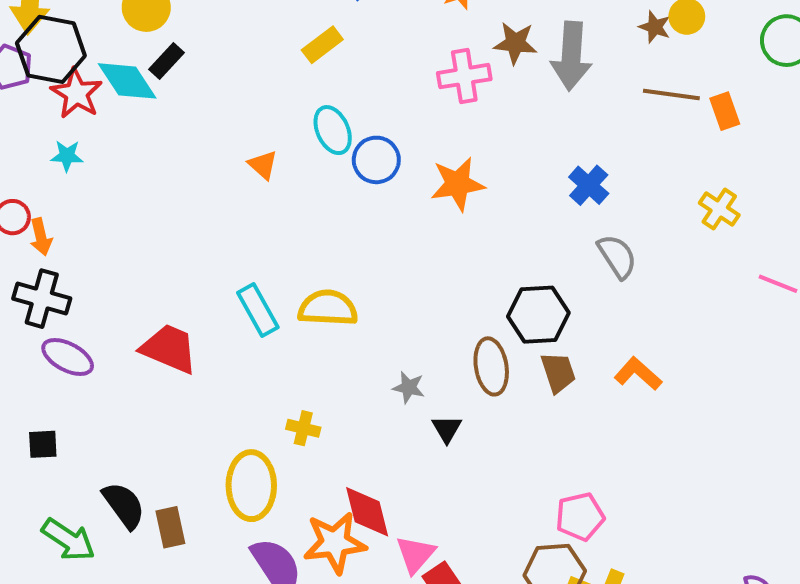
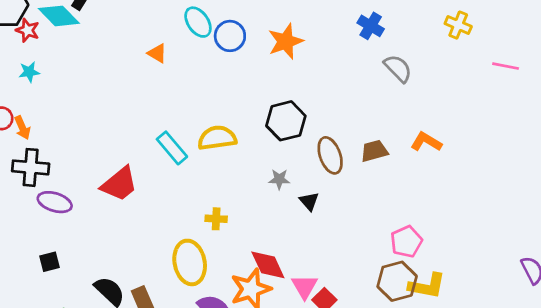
red star: (76, 93) -> (28, 30), size x0.7
black hexagon: (538, 315) -> (286, 121), moved
red trapezoid: (169, 349) -> (119, 184), turned 129
brown trapezoid: (558, 372) -> (374, 151), turned -76

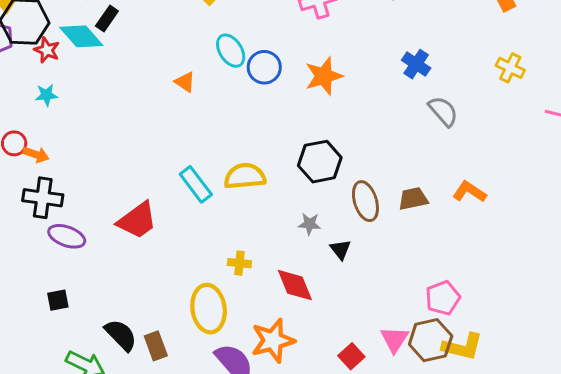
orange arrow: (22, 128) -> (36, 154), turned -50
red diamond: (268, 265) -> (295, 285), moved
pink triangle: (305, 287) -> (394, 339), moved

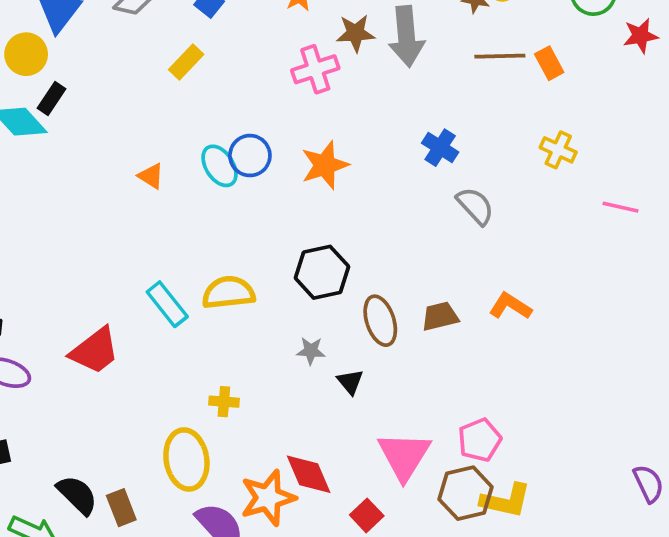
cyan ellipse: (231, 51) -> (220, 166), moved
red diamond: (295, 285) -> (309, 474), moved
pink triangle: (394, 339) -> (404, 456), moved, size x1.5

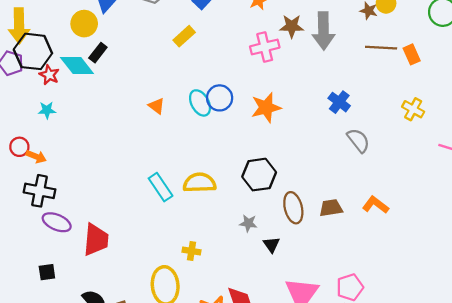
red trapezoid: (95, 351) -> (96, 240), moved, turned -52

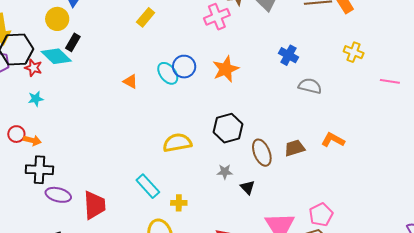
gray semicircle: (358, 140) -> (310, 86), turned -30
cyan rectangle: (161, 187) -> (148, 186), moved

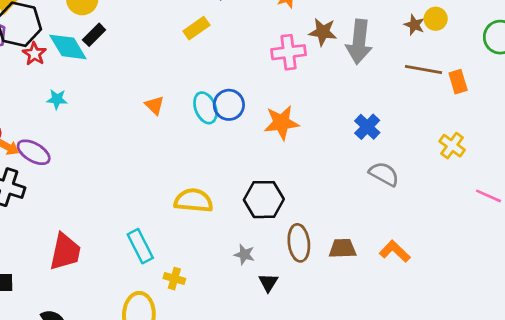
cyan star: (36, 99) -> (57, 99), moved
purple ellipse: (58, 195) -> (34, 152), moved

